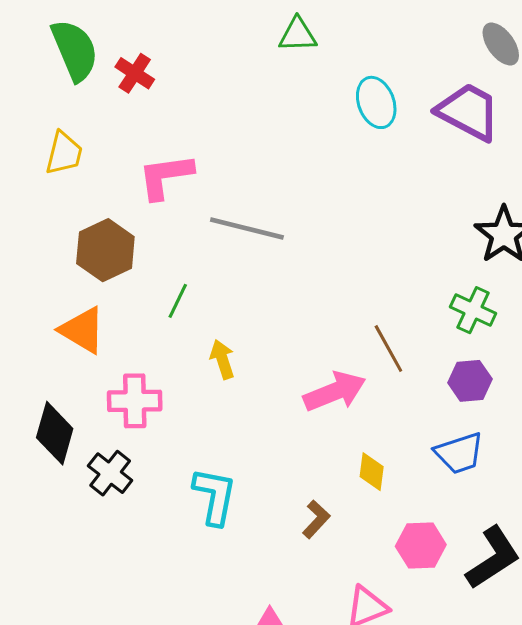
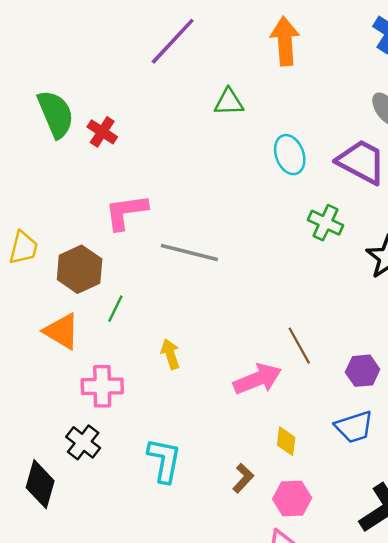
yellow trapezoid: (64, 153) -> (23, 248), moved
green line: (178, 301) -> (115, 309), moved
green cross: (473, 310) -> (326, 223), moved
black diamond: (55, 433) -> (40, 484), moved
pink hexagon: (421, 545) -> (292, 498), moved

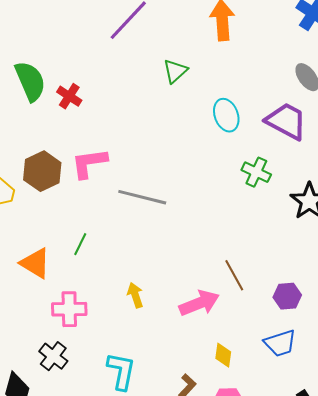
green triangle: (229, 102) -> (175, 71), turned -40
brown hexagon: (80, 269) -> (42, 171), moved
yellow arrow: (170, 354) -> (135, 295), moved

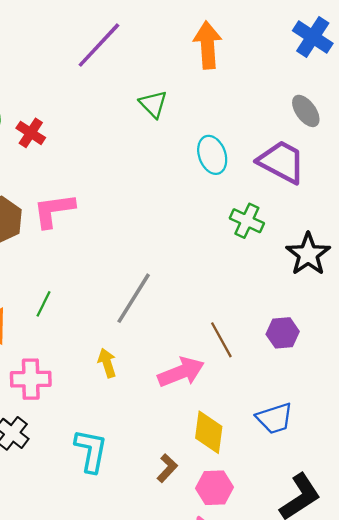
green triangle: (175, 71) -> (153, 104), turned -32
gray line: (142, 197) -> (134, 298), moved, turned -72
purple hexagon: (287, 296) -> (283, 333), moved
yellow diamond: (223, 355) -> (209, 432), size x1.5

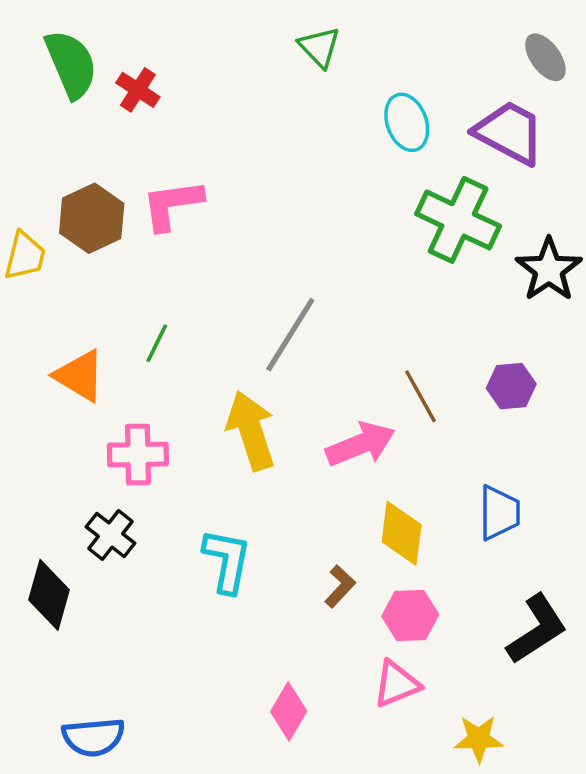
green cross: (247, 221) -> (458, 220), size x1.6
yellow arrow: (107, 363) -> (251, 431), size x1.8
blue trapezoid: (275, 418) -> (499, 513), turned -72

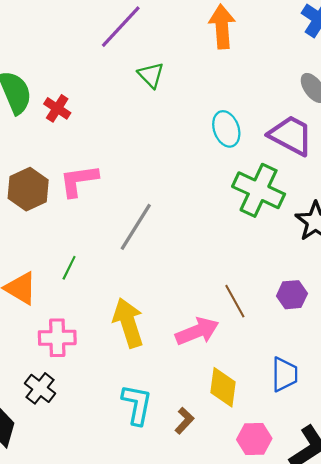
green triangle: (319, 47) -> (151, 75), moved
gray line: (290, 335) -> (136, 227), moved
cyan L-shape: (227, 561) -> (137, 405), moved
pink hexagon: (410, 615) -> (254, 439), moved

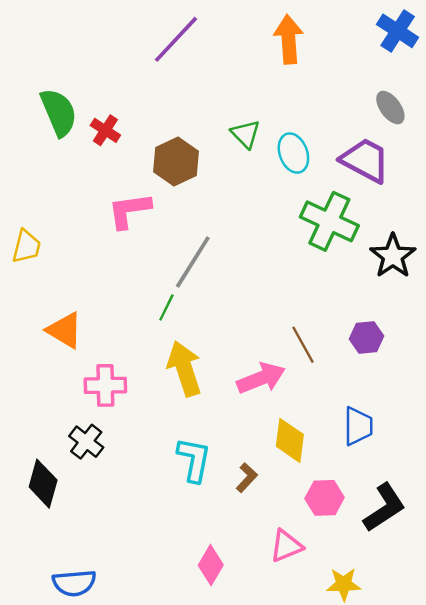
green triangle: (151, 75) -> (246, 134), moved
brown hexagon: (28, 189) -> (176, 161), moved
green line: (69, 268) -> (166, 308), moved

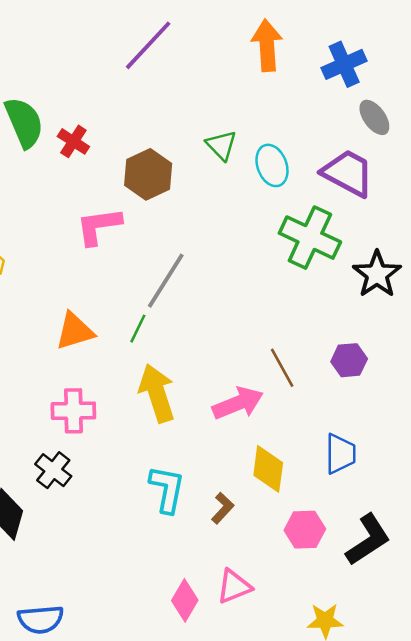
blue cross: (398, 31) -> (344, 64), moved, turned 33
orange triangle: (65, 330) -> (75, 331), moved, turned -48
pink triangle: (286, 546) -> (234, 587), moved

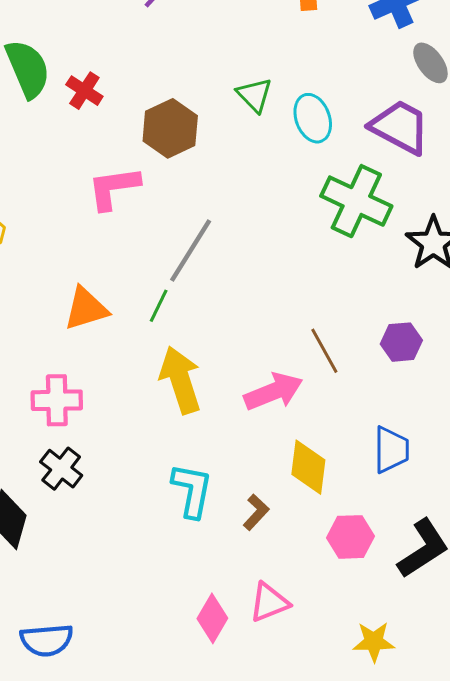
pink cross: (73, 411) -> (57, 400), moved

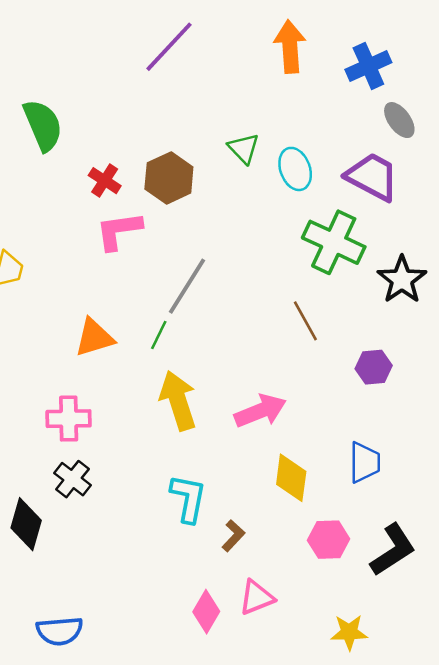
red cross: (84, 91) -> (105, 181), moved
brown line: (324, 351) -> (305, 321), moved
brown L-shape: (256, 512) -> (233, 536), moved

